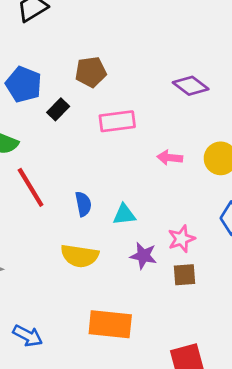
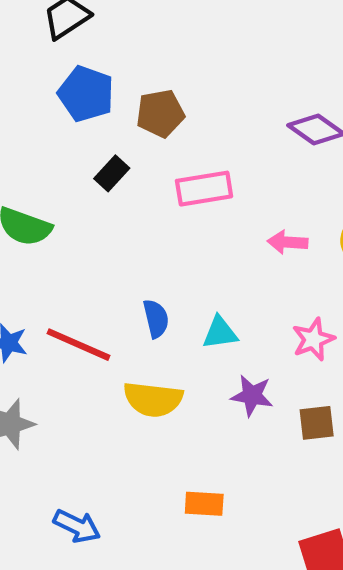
blue pentagon: (24, 84) -> (86, 94), moved
red line: (31, 187) -> (78, 345), moved, turned -33
pink star: (181, 239) -> (313, 339), moved
orange rectangle: (110, 324) -> (204, 504), size x0.6

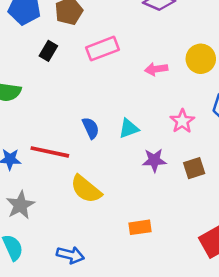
yellow semicircle: (153, 399) -> (86, 189), moved, turned 44

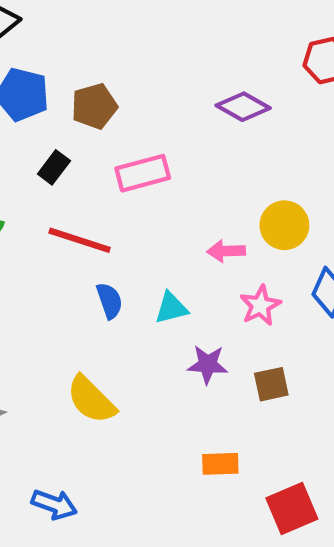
yellow circle: (201, 59) -> (284, 225), moved
pink arrow: (156, 69) -> (226, 251), moved
red line: (50, 152) -> (80, 240), moved
orange rectangle: (140, 227) -> (220, 464), moved

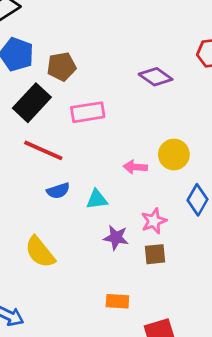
black rectangle: (54, 167) -> (32, 103), size x1.8
blue semicircle: (109, 301) -> (58, 191), turned 85
pink star: (260, 305) -> (154, 221), moved

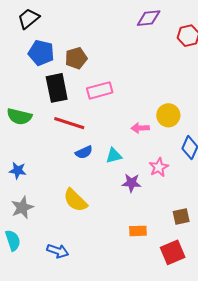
purple diamond: (156, 77) -> (149, 18), moved, turned -35
black rectangle: (32, 103) -> (57, 88), turned -48
brown square: (155, 254) -> (181, 216), moved

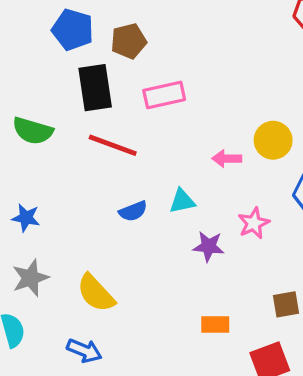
blue semicircle: (84, 152) -> (133, 211), moved
yellow semicircle: (75, 200) -> (96, 293), moved

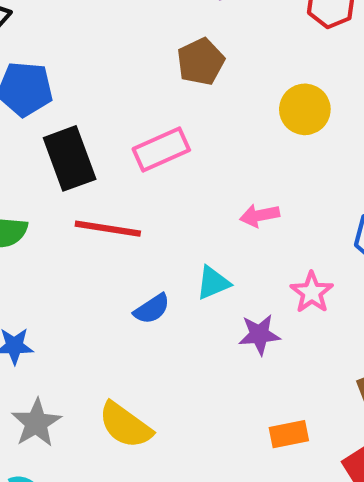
brown pentagon: (129, 41) -> (201, 62), moved
yellow circle: (273, 140) -> (305, 109), moved

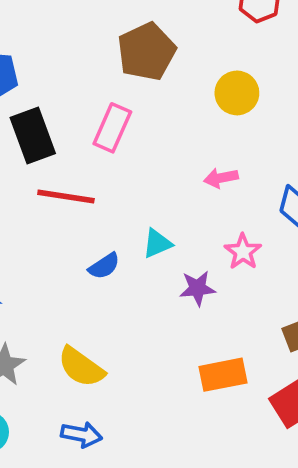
brown pentagon: (201, 62) -> (146, 52), size x1.4
pink rectangle: (161, 150) -> (112, 128), turned -42
pink arrow: (260, 215) -> (221, 178), moved
orange rectangle: (289, 434) -> (223, 375), size x1.4

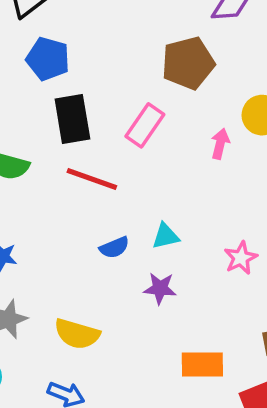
pink arrow: (221, 178) -> (220, 144), moved, turned 104
purple star: (197, 288) -> (160, 288), moved
yellow semicircle: (81, 367) -> (77, 334), turned -30

